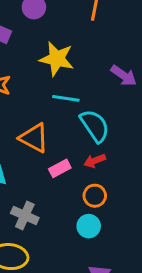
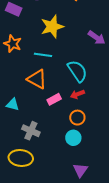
yellow star: (57, 59) -> (52, 27), turned -30
cyan line: (66, 98) -> (43, 55), moved

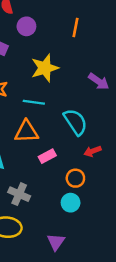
orange triangle: (37, 79) -> (26, 132), turned -30
red arrow: (77, 94) -> (93, 151), moved
purple triangle: (80, 170) -> (56, 242), moved

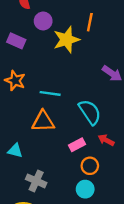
yellow star: (45, 68) -> (66, 40), moved
red arrow: (93, 151) -> (106, 140), turned 49
pink rectangle: (47, 156) -> (77, 145), moved

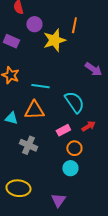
red arrow: (106, 140) -> (88, 126), turned 120
cyan triangle: (15, 151) -> (11, 118), moved
gray cross: (36, 181) -> (28, 145), moved

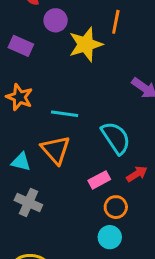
orange triangle: (34, 110) -> (56, 150), turned 50
gray cross: (28, 145) -> (28, 203), moved

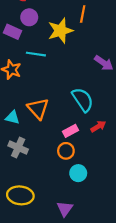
purple circle: (56, 20) -> (29, 17), moved
cyan line: (65, 114) -> (36, 54), moved
orange circle: (116, 207) -> (66, 151), moved

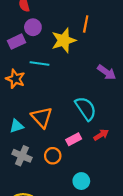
purple rectangle: (13, 32) -> (16, 42), turned -49
cyan triangle: (13, 117) -> (16, 126), turned -32
orange circle: (66, 151) -> (53, 156), moved

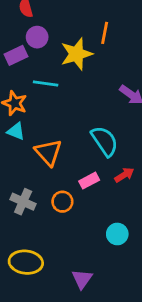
cyan triangle: (16, 126) -> (16, 131), moved, turned 40
cyan circle: (81, 181) -> (117, 234), moved

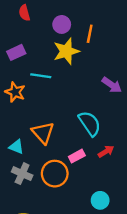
purple circle: (37, 37) -> (62, 24), moved
cyan triangle: (16, 131) -> (16, 147), moved
orange circle: (62, 202) -> (55, 174), size x1.5

